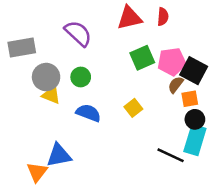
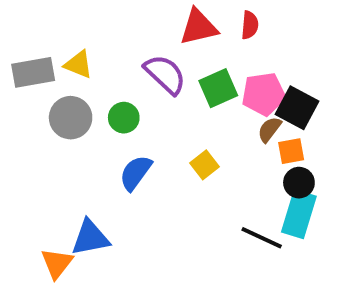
purple semicircle: (78, 33) -> (165, 74), moved
yellow triangle: (51, 95) -> (78, 64), moved
blue semicircle: (88, 113) -> (136, 173), turned -75

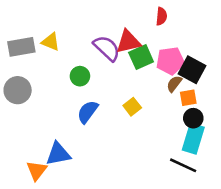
red triangle: (199, 27) -> (128, 42), moved
gray circle: (71, 118) -> (18, 90), moved
black line: (262, 238) -> (183, 165), moved

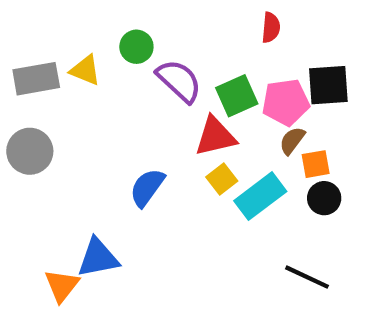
red triangle: (128, 42) -> (215, 136), moved
black square: (192, 70) -> (328, 85), moved, turned -32
green circle: (80, 76) -> (136, 47), moved
cyan rectangle: (193, 139) -> (260, 196), moved, turned 36

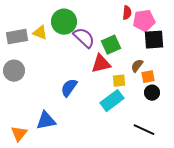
green circle: (136, 47) -> (64, 22), size x1.6
pink pentagon: (286, 102) -> (144, 21), moved
yellow square: (222, 179) -> (119, 81), moved, turned 32
cyan rectangle: (260, 196) -> (112, 101), moved
orange triangle: (62, 286) -> (19, 134), moved

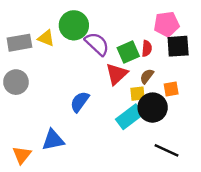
red semicircle: (127, 13) -> (147, 48), moved
red triangle: (101, 64) -> (117, 74), turned -30
brown semicircle: (137, 66) -> (147, 76), moved
black circle: (152, 93) -> (153, 108), moved, size x1.6

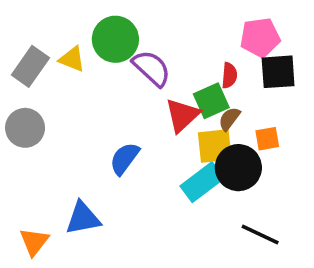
gray rectangle: (19, 43) -> (30, 66), turned -45
green square: (128, 52) -> (211, 101), moved
yellow square: (138, 94) -> (215, 146), size x1.5

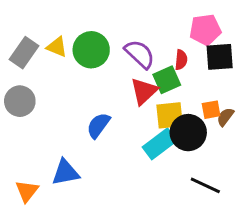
green circle: (115, 39) -> (91, 50), moved
purple semicircle: (152, 68) -> (140, 54), moved
brown semicircle: (229, 119) -> (225, 117), moved

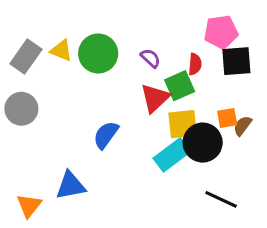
purple semicircle: (140, 54) -> (150, 58), size x0.6

